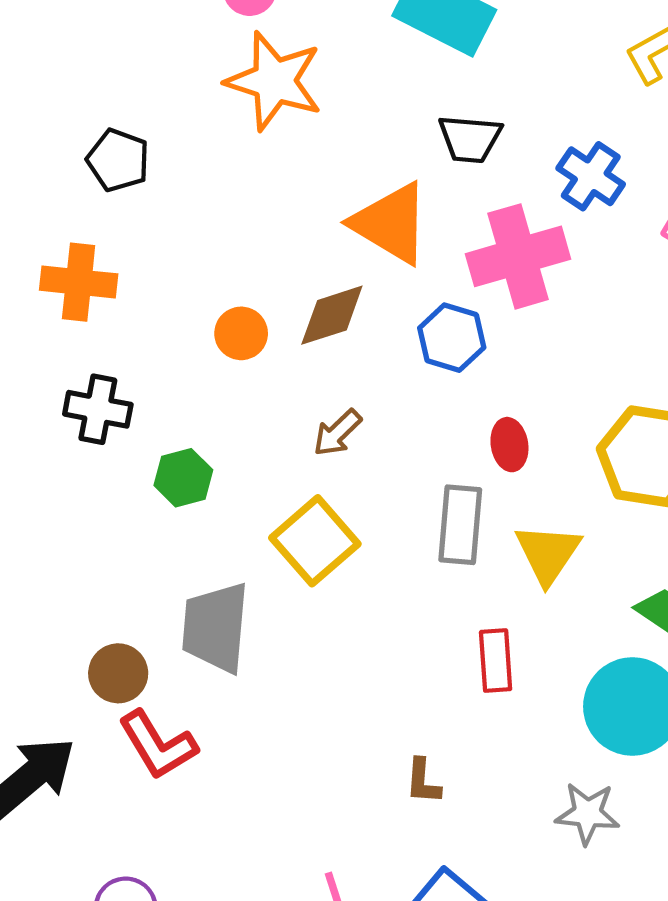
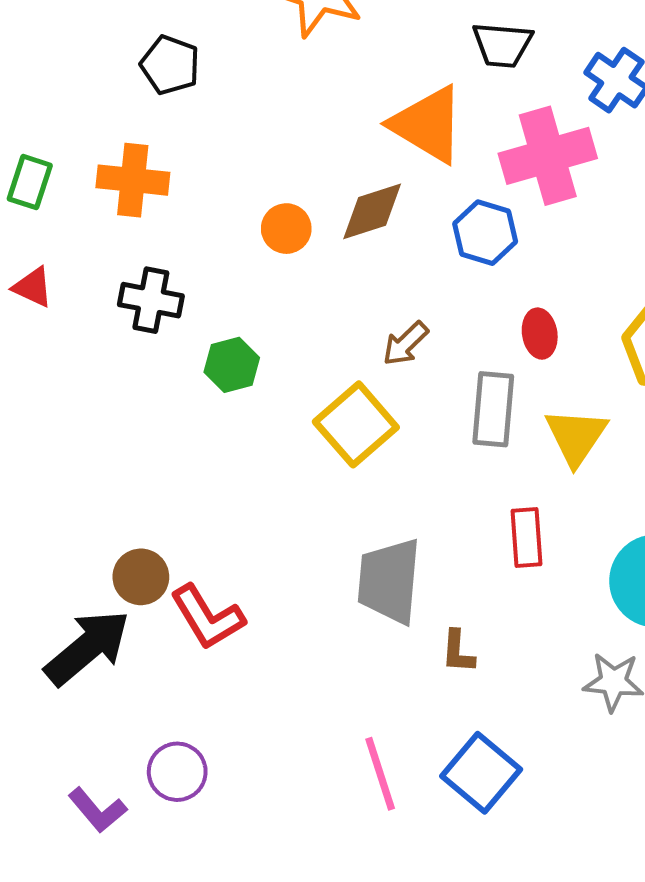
brown arrow: (337, 433) -> (405, 344), moved
gray trapezoid: (215, 627) -> (389, 581), moved
brown circle: (118, 673) -> (141, 577), moved

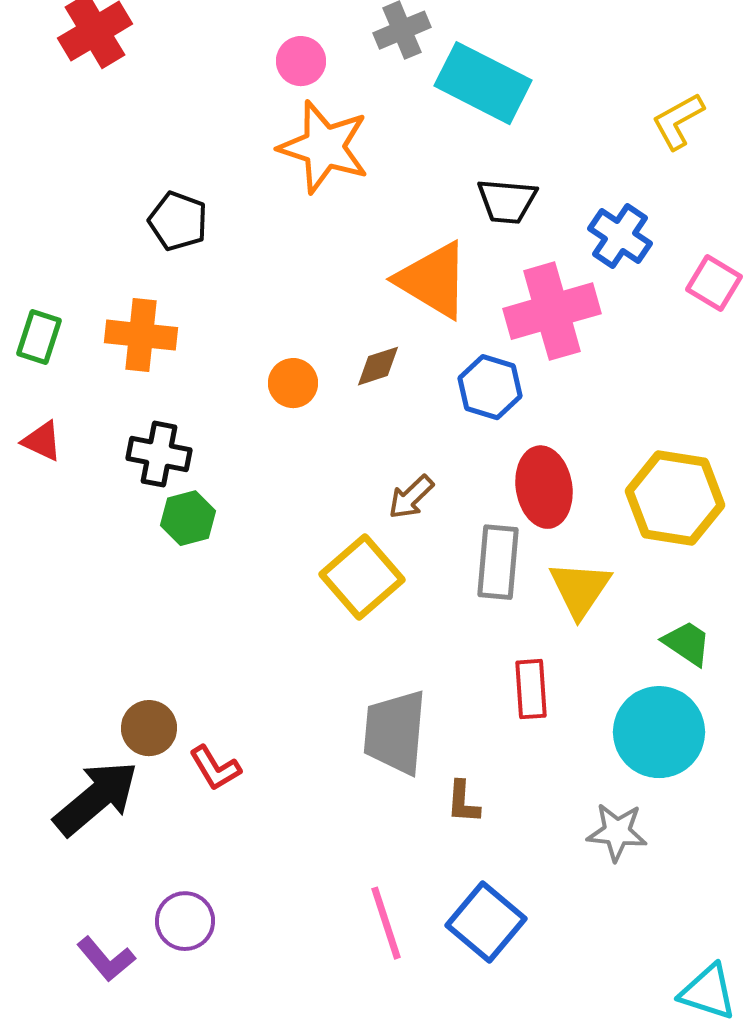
brown diamond: (372, 211) -> (378, 366), size x0.7
red ellipse: (540, 334) -> (544, 487), size x1.6
green hexagon: (232, 365) -> (188, 518), moved
red L-shape: (207, 617) -> (215, 768), size x0.7

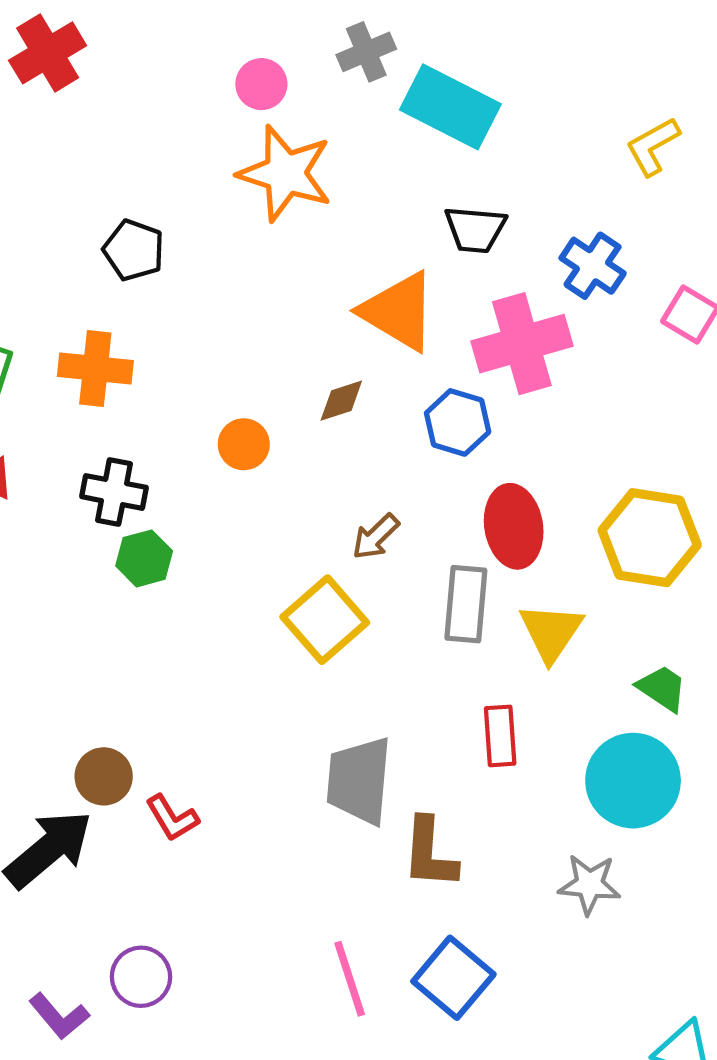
orange circle: (293, 383) -> (244, 444), moved
brown L-shape: (463, 802) -> (430, 853), size x1.6

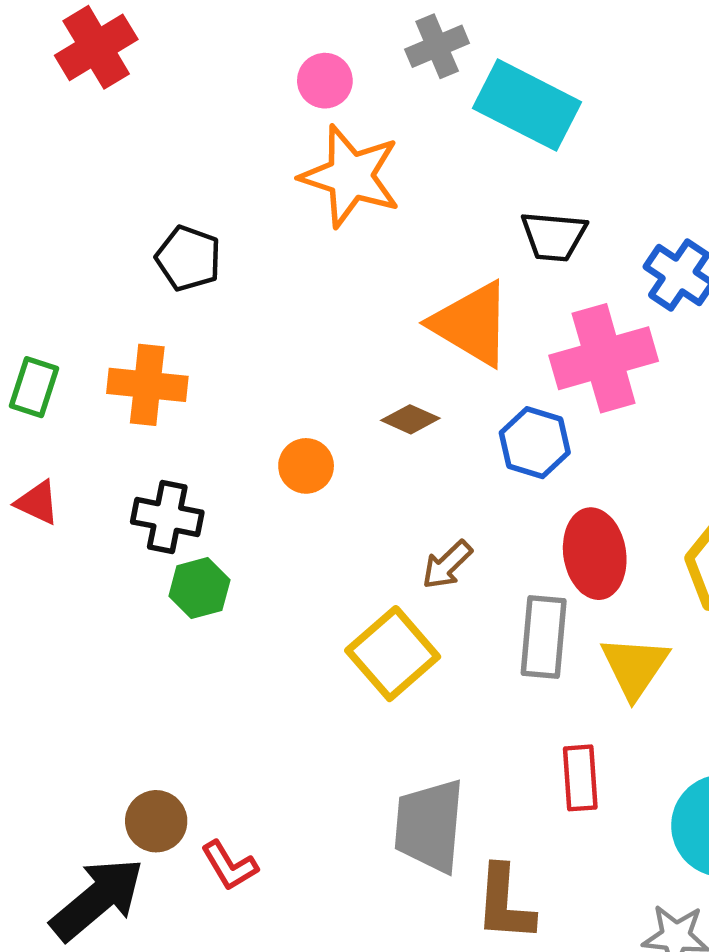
brown diamond: (341, 401) -> (410, 419), turned 42

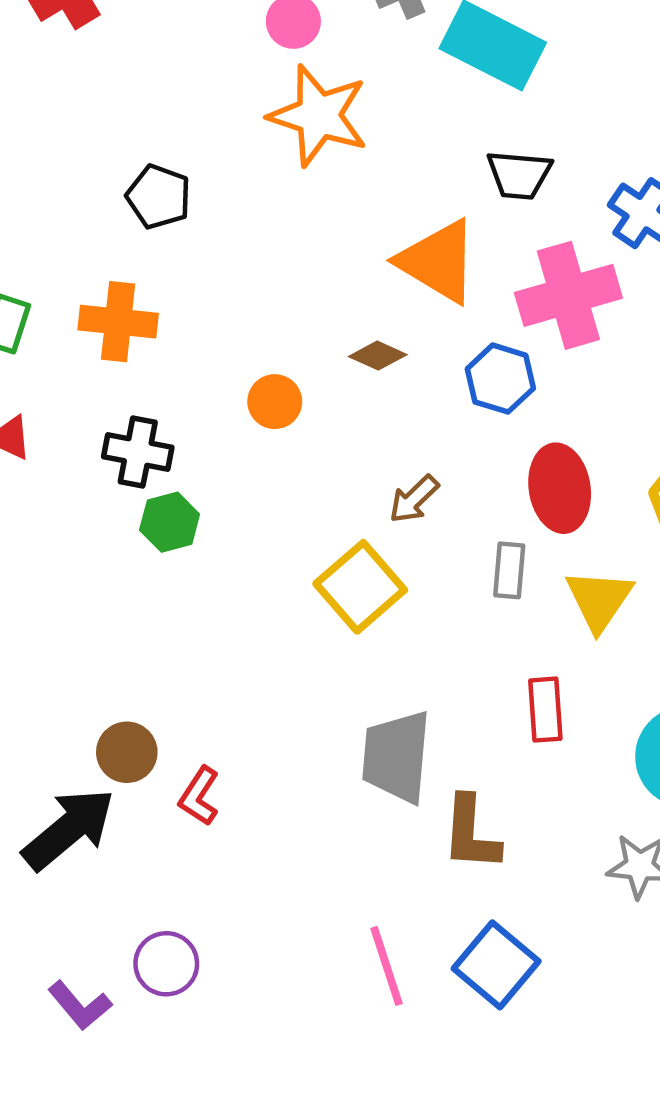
gray rectangle: (544, 637) -> (509, 570), size x0.7
red L-shape: (229, 866) -> (199, 796), turned 64

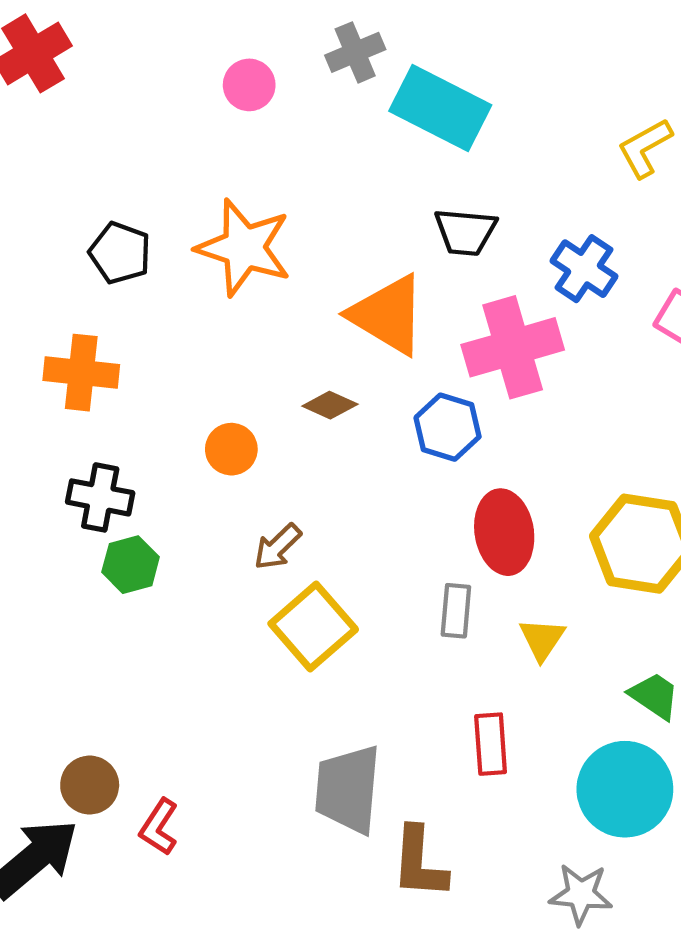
orange star: (319, 116) -> (244, 248), moved
brown arrow: (414, 499) -> (278, 547), moved
yellow triangle: (599, 600) -> (542, 639), size x0.7

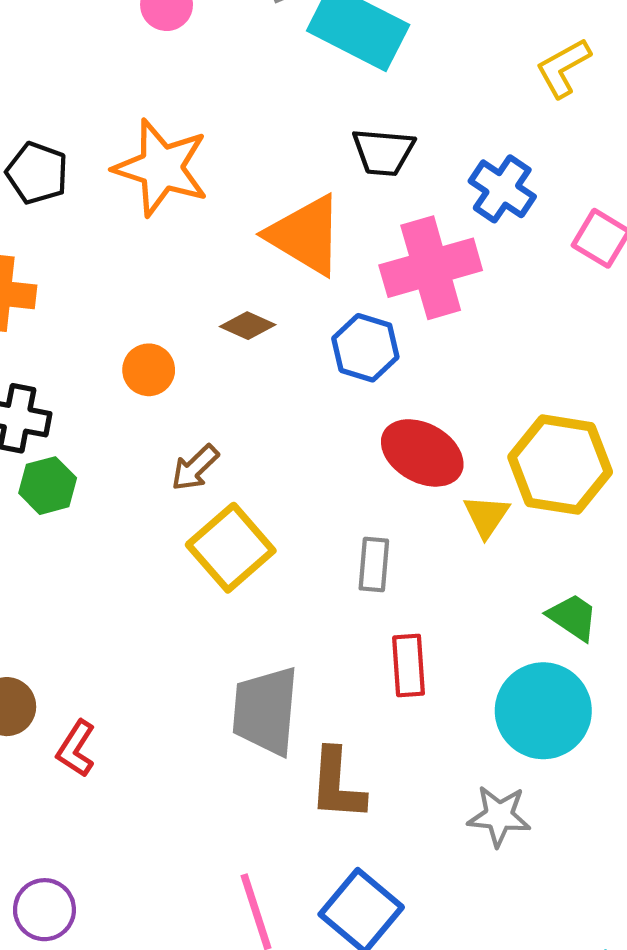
red ellipse: (504, 532) -> (422, 453), turned -52
gray rectangle: (456, 611) -> (374, 564), moved
yellow triangle: (542, 639) -> (486, 516), moved

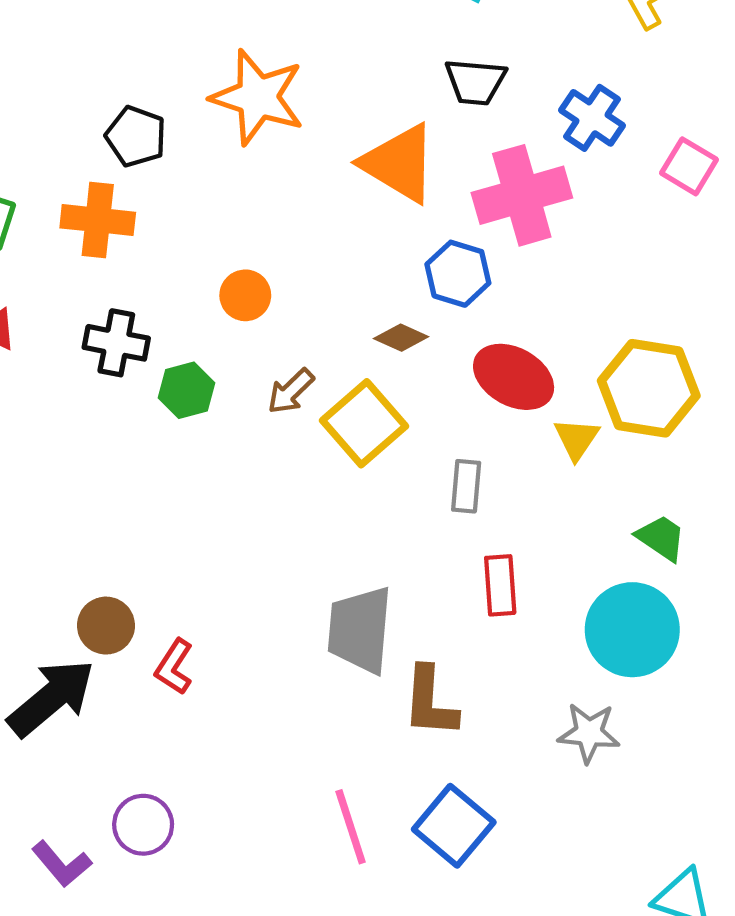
black pentagon: (37, 173) -> (136, 136), moved
brown diamond: (248, 326) -> (401, 338), moved
green hexagon: (48, 486) -> (186, 390), moved
yellow square: (231, 548) -> (364, 423), moved

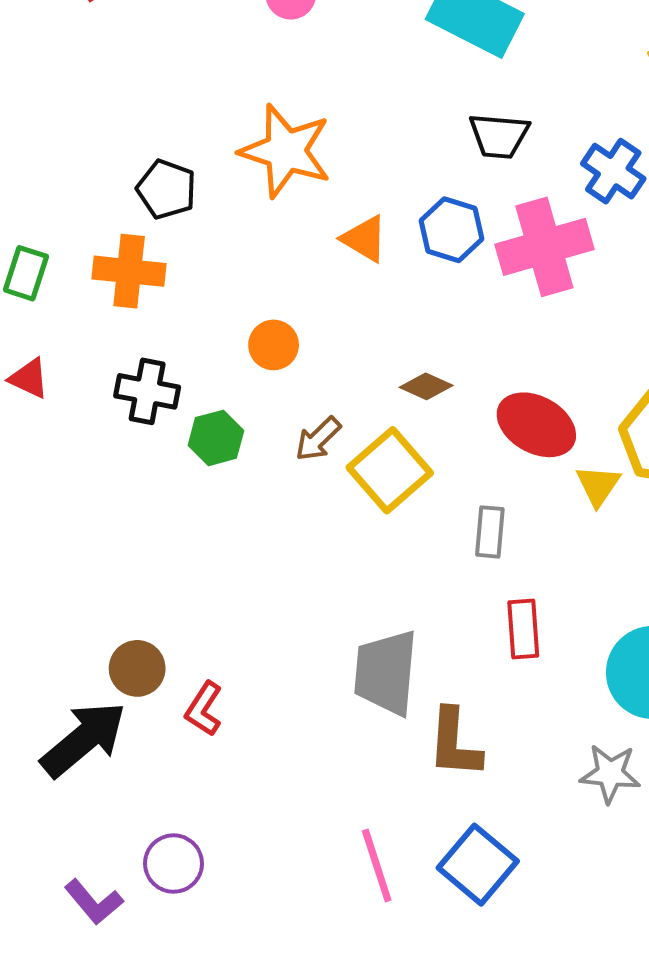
orange triangle: (399, 163) -> (365, 239), moved, size x0.6
blue hexagon: (458, 274) -> (451, 230), moved

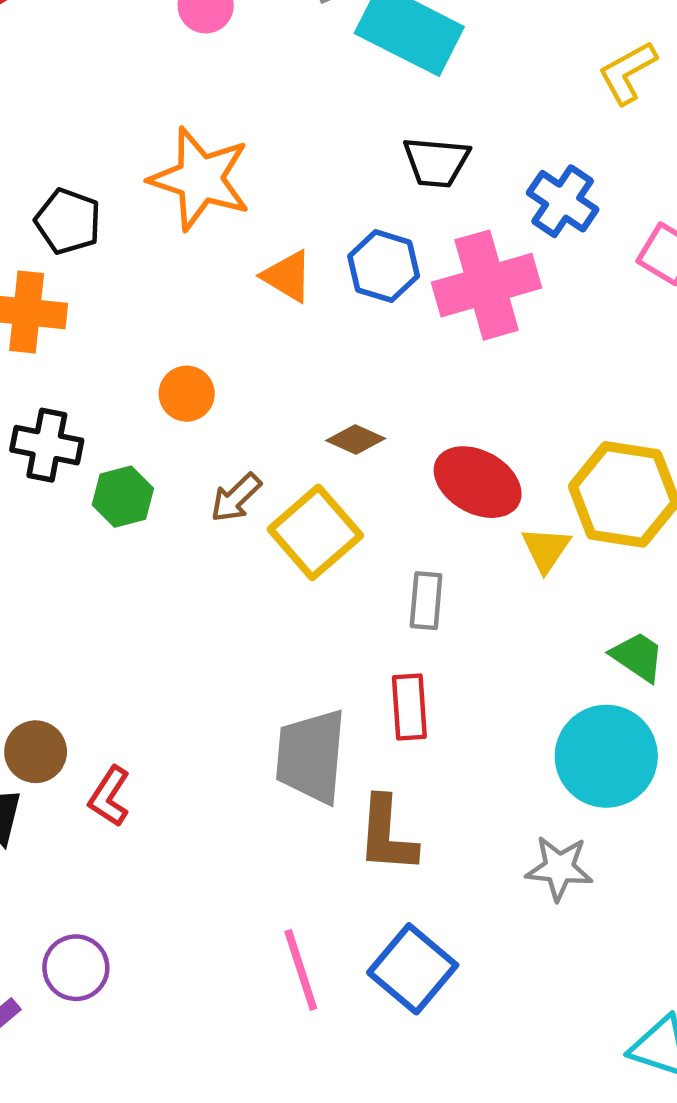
red rectangle: (523, 629) -> (409, 707), moved

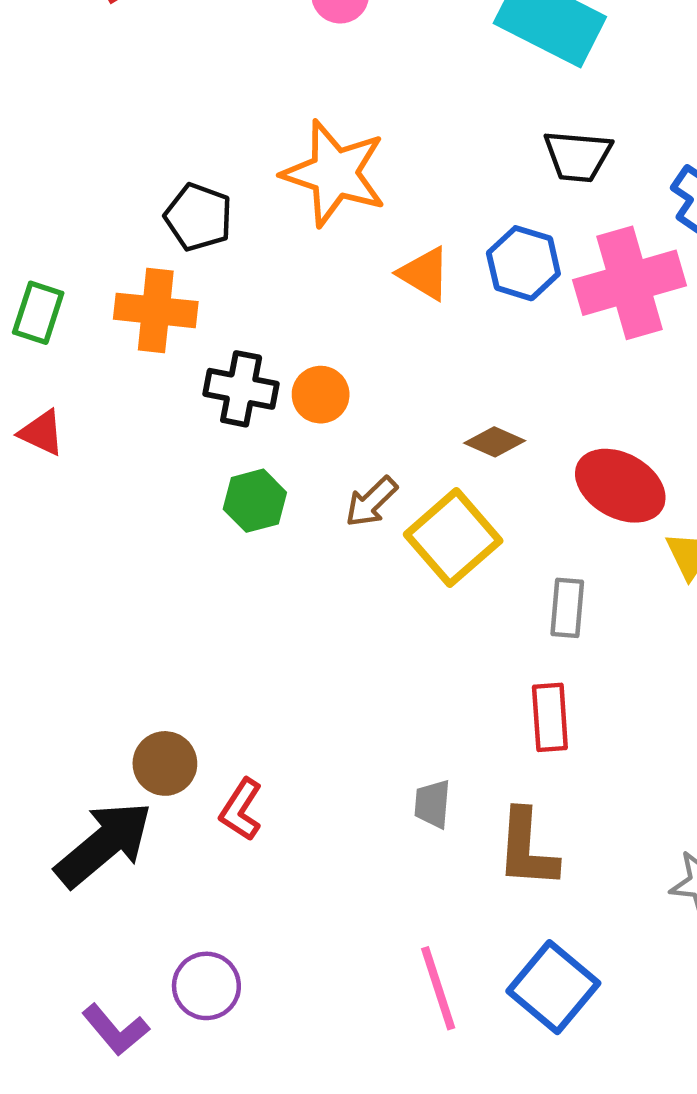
black cross: (47, 445) -> (241, 389), moved
gray trapezoid: (311, 756) -> (432, 804), moved, size x0.5

